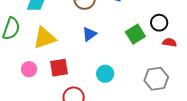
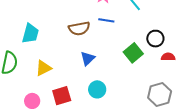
yellow triangle: (44, 38) -> (44, 68), size x0.7
cyan circle: (105, 74) -> (97, 89), moved

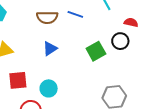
red semicircle: (168, 57) -> (131, 22), moved
cyan circle: (97, 89) -> (49, 88), moved

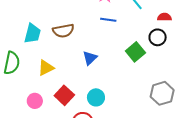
brown semicircle: (47, 17) -> (63, 31), moved
red square: (18, 80) -> (64, 95), turned -30

